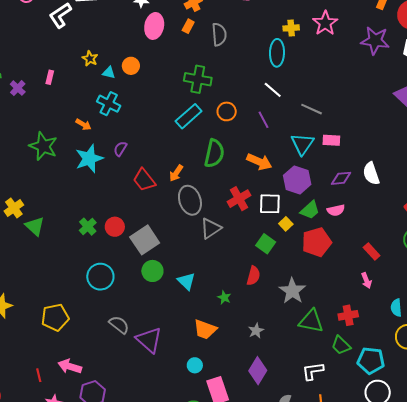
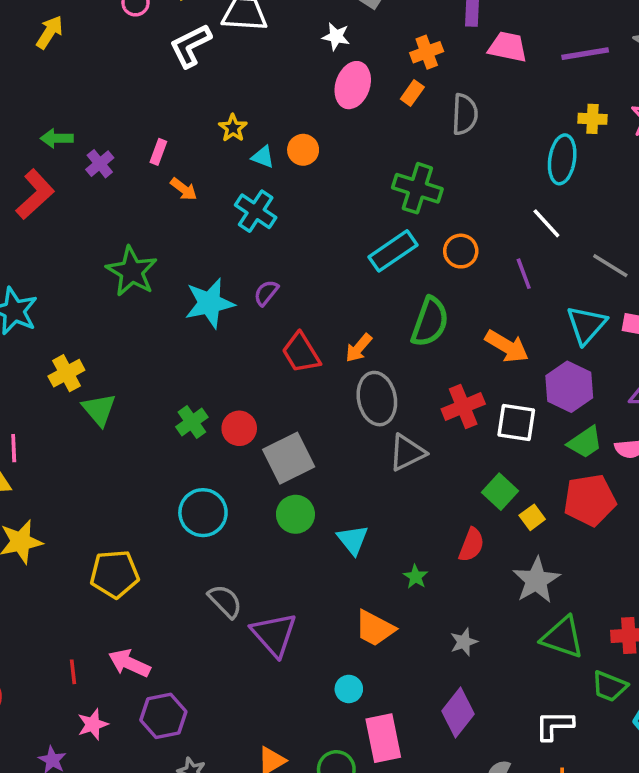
orange arrow: (83, 124) -> (184, 189), moved
yellow square: (286, 224) -> (532, 517), moved
green trapezoid: (341, 345) -> (609, 686), turned -30

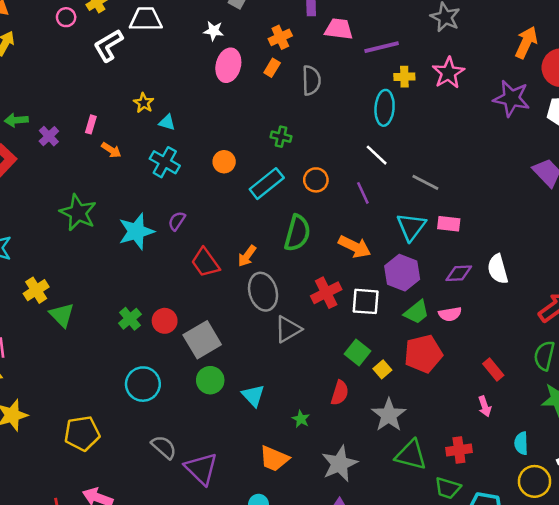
purple line: (585, 54) -> (382, 47), moved
orange circle: (303, 150) -> (224, 162), moved
green cross: (417, 188) -> (281, 137), size x0.6
gray star: (464, 642) -> (340, 464), size x1.8

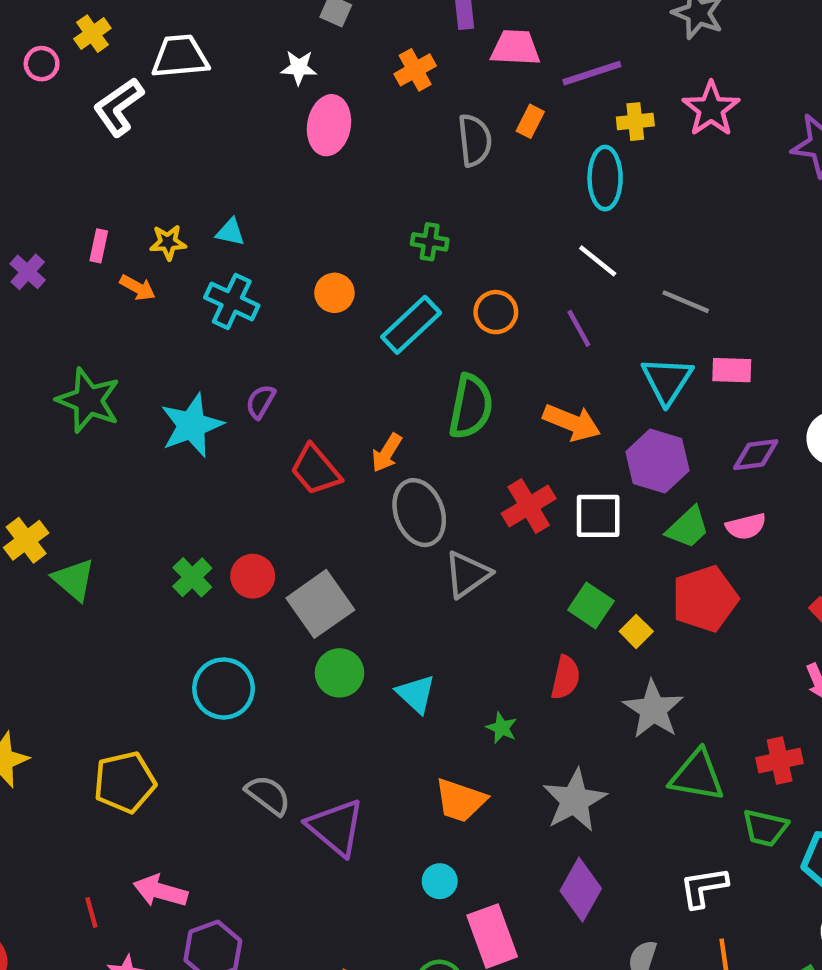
orange rectangle: (272, 68) -> (530, 121), moved
yellow star: (144, 103) -> (168, 242), moved, turned -30

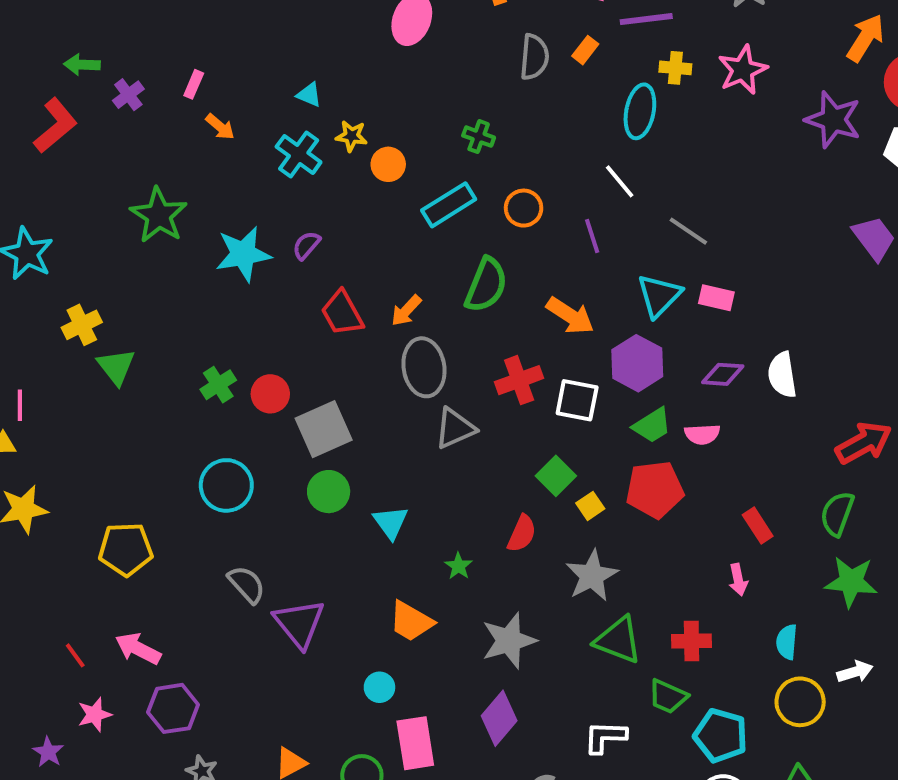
yellow star: (168, 242) -> (352, 136), moved
red line: (91, 912) -> (75, 655), turned -32

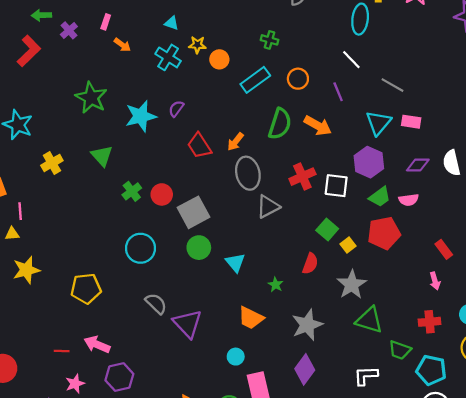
orange arrow: (570, 316) -> (318, 126), moved
green triangle: (116, 367) -> (102, 156), moved
red cross: (692, 641) -> (430, 322), moved
red line: (75, 655) -> (62, 351), turned -48

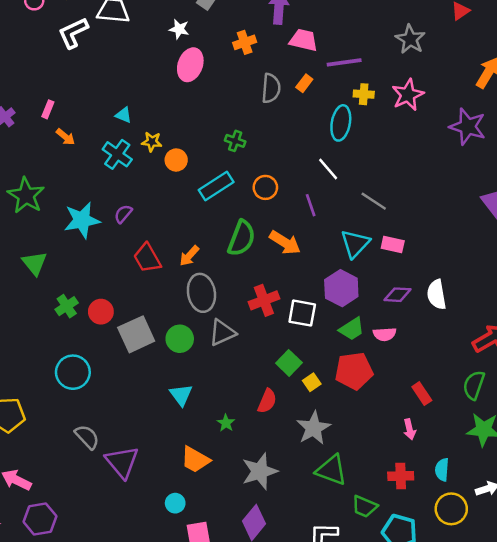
green circle: (199, 248) -> (180, 339), moved

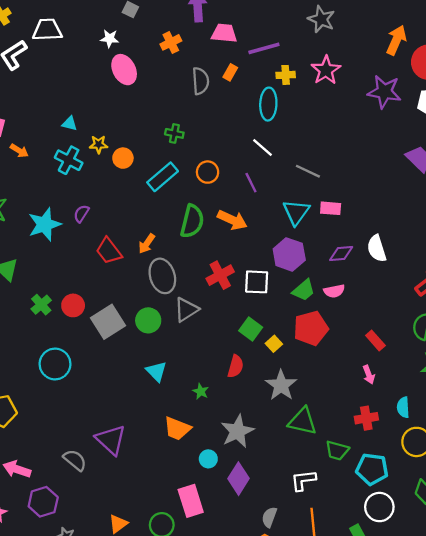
pink ellipse: (190, 65) -> (124, 70), turned -40
gray semicircle: (87, 437) -> (75, 460), moved
cyan circle: (175, 503) -> (208, 459), moved

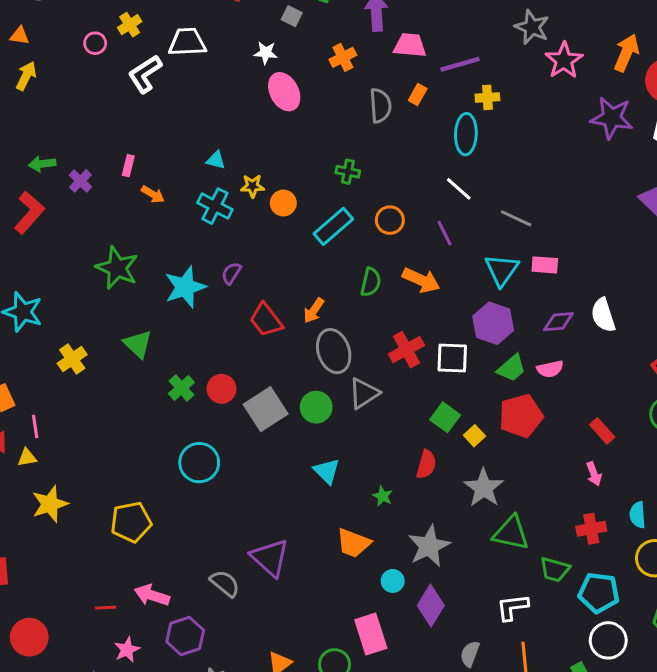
pink star: (326, 70) -> (564, 60), moved
green semicircle: (192, 221) -> (371, 282), size x0.7

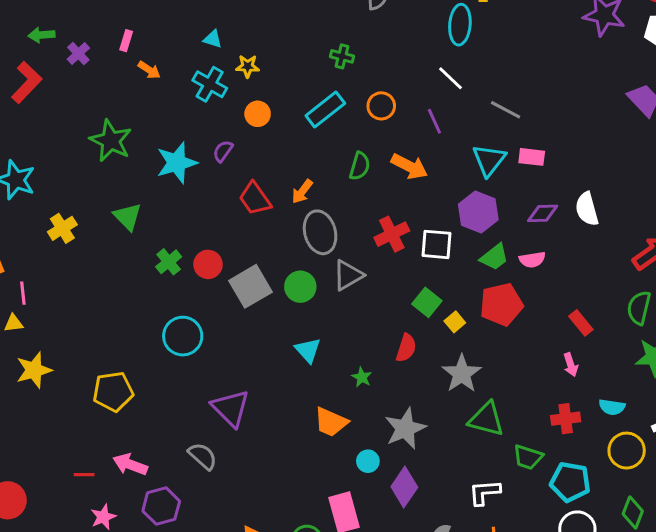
orange circle: (283, 203) -> (258, 114), moved
cyan semicircle: (638, 515) -> (612, 407), turned -80
purple triangle: (270, 558) -> (231, 408), moved

